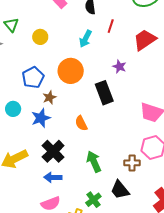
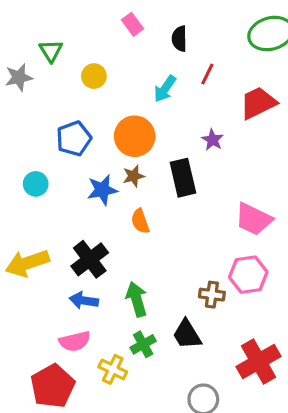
brown star: (49, 97) -> (134, 176), moved
blue star: (41, 118) -> (102, 190), moved
green arrow: (94, 162) -> (137, 299), moved

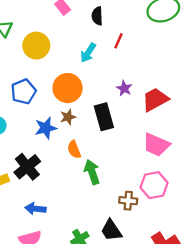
yellow circle: (94, 76) -> (36, 46), size x1.5
red trapezoid: (258, 103) -> (155, 100), moved
black cross: (90, 259) -> (27, 167), moved
green arrow: (137, 299) -> (92, 172), moved

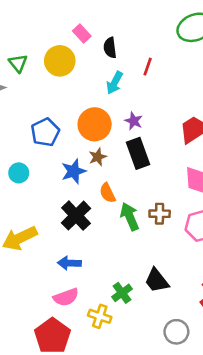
black semicircle: (97, 16) -> (110, 48), moved
yellow circle: (36, 46) -> (60, 61), moved
purple star: (124, 88) -> (134, 121), moved
black cross: (27, 167) -> (76, 216), moved
brown cross: (128, 201) -> (160, 214), moved

